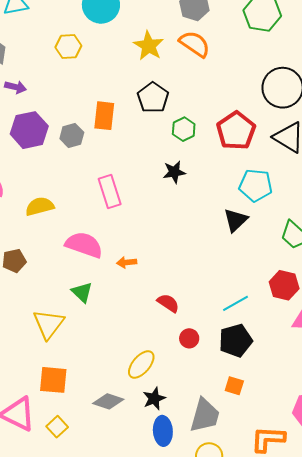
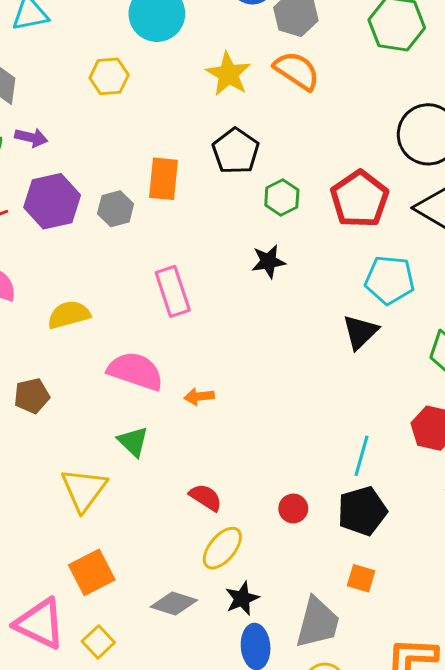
red semicircle: (168, 303) -> (206, 497), moved
cyan line: (235, 303) -> (361, 456), turned -44
orange square: (53, 380) -> (92, 572), turned -32

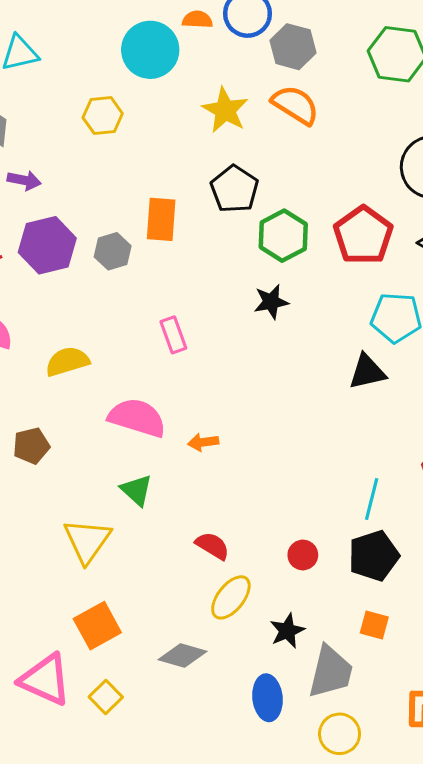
green hexagon: (282, 197) -> (283, 236), size x1.4
pink rectangle: (173, 291) -> (173, 335), size x0.7
black triangle: (360, 332) -> (367, 372), turned 33
black star: (242, 598) -> (287, 631), moved

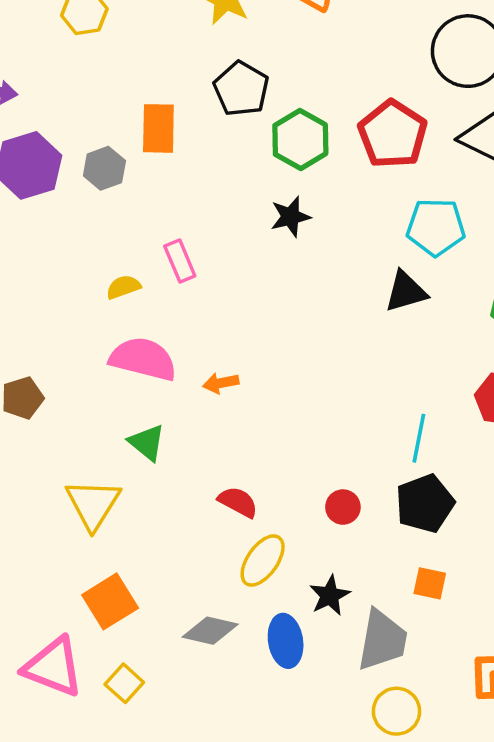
yellow semicircle: (67, 361) -> (123, 287), moved, size x0.7
blue ellipse: (267, 698) -> (286, 641), moved

